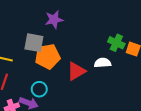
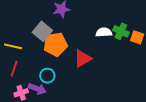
gray square: (34, 43) -> (42, 31), turned 30
white semicircle: (103, 63) -> (104, 32), moved

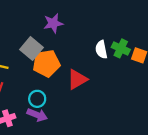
white semicircle: (104, 32) -> (101, 50), turned -98
purple arrow: (37, 89) -> (37, 115), moved

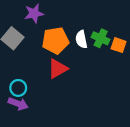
orange pentagon: (46, 63) -> (55, 41), moved

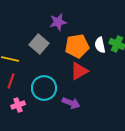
cyan circle: (18, 88) -> (44, 88), size x1.6
purple arrow: (18, 104) -> (71, 103), moved

